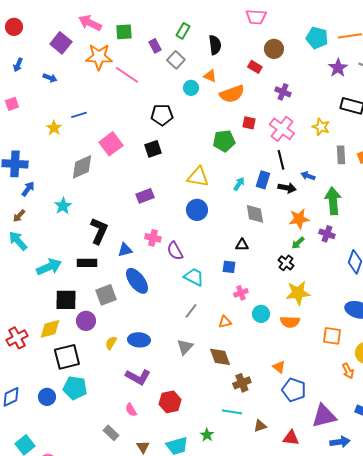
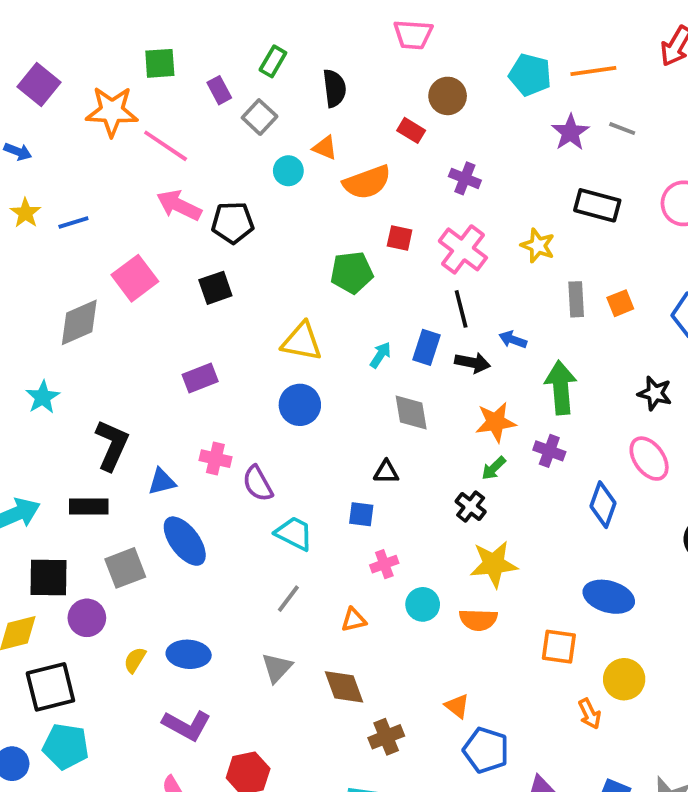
pink arrow: (90, 23) -> (179, 205), moved
yellow star: (54, 128) -> (25, 213), moved

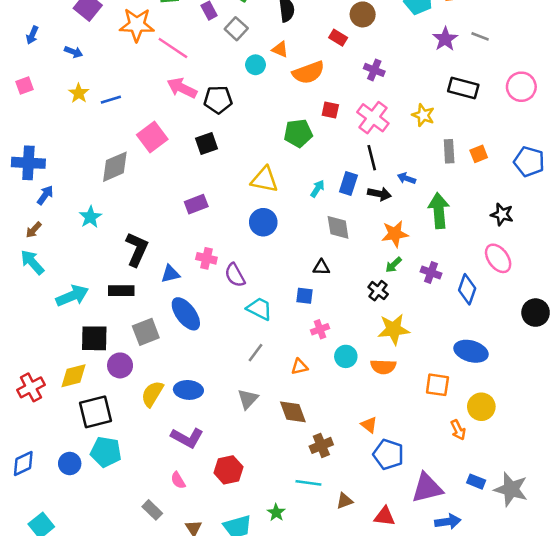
purple cross: (549, 451) -> (431, 273), moved
yellow semicircle: (135, 660) -> (152, 394), size x1.5

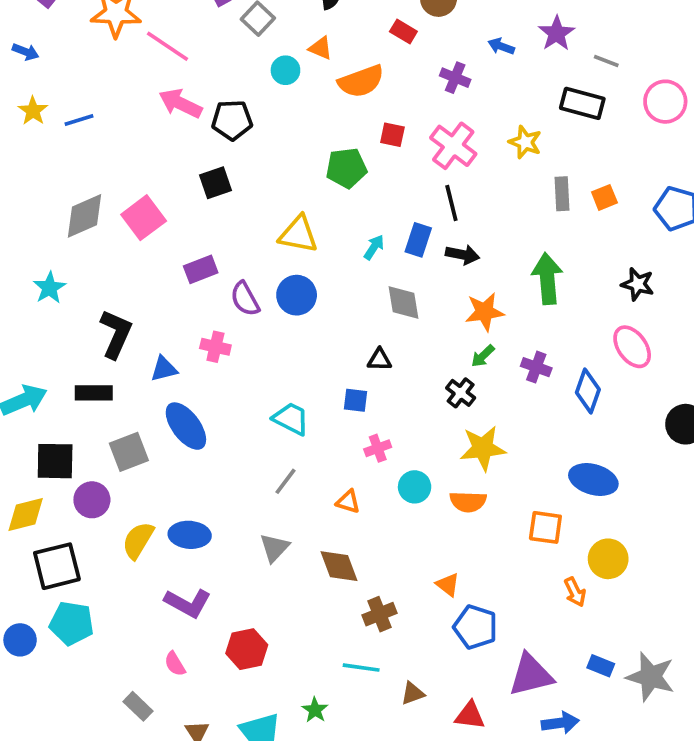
gray line: (480, 36) -> (606, 61), moved
pink square: (152, 137) -> (144, 218), moved
blue arrow: (406, 178) -> (501, 46), moved
purple semicircle: (235, 275) -> (245, 299), moved
orange triangle: (299, 367) -> (348, 502), turned 30

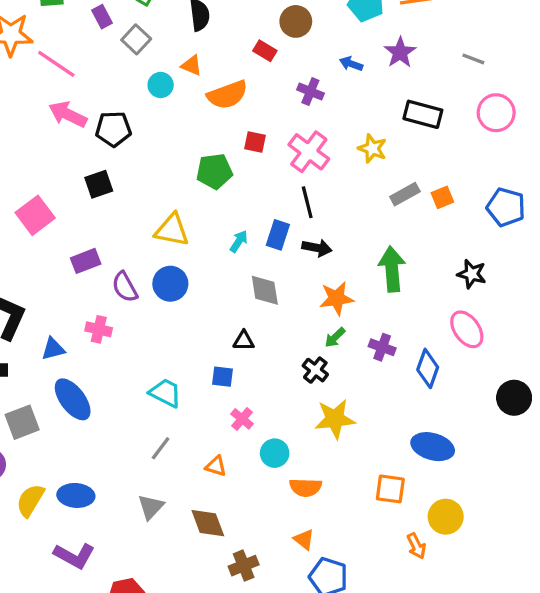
gray line: (606, 61) -> (473, 59), moved
gray rectangle: (562, 194) -> (405, 194), turned 64
pink cross: (378, 448) -> (242, 419), turned -30
orange semicircle: (468, 502) -> (306, 487), moved

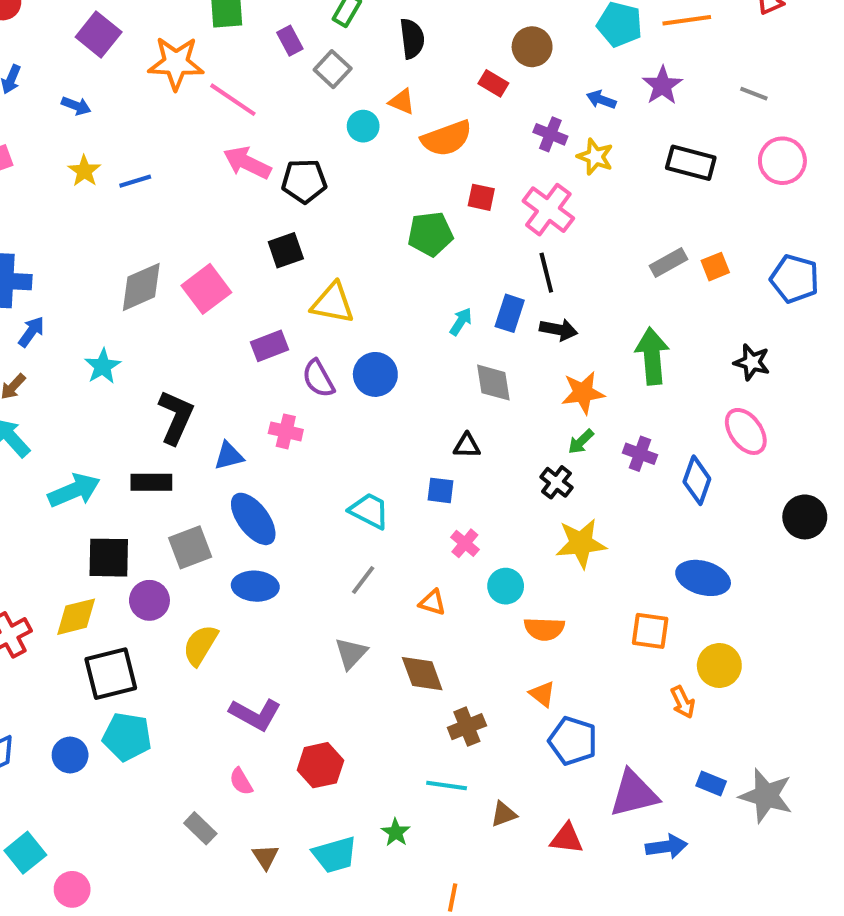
yellow star: (372, 149) -> (595, 157), moved
yellow triangle: (172, 230) -> (333, 303), moved
blue ellipse: (76, 495) -> (255, 586), moved

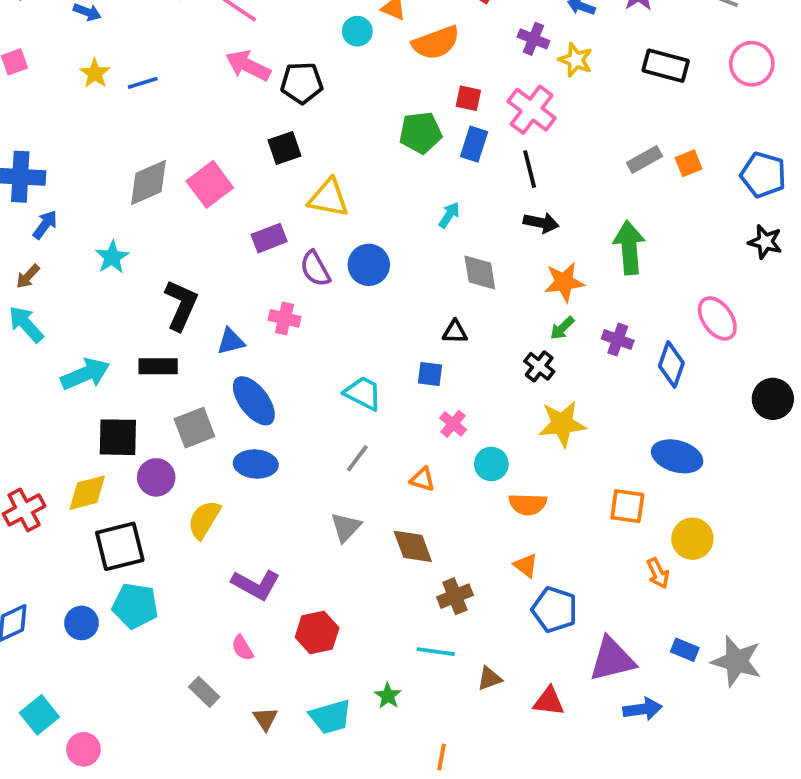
blue rectangle: (510, 313) -> (474, 144), moved
black star: (752, 362) -> (765, 242), moved

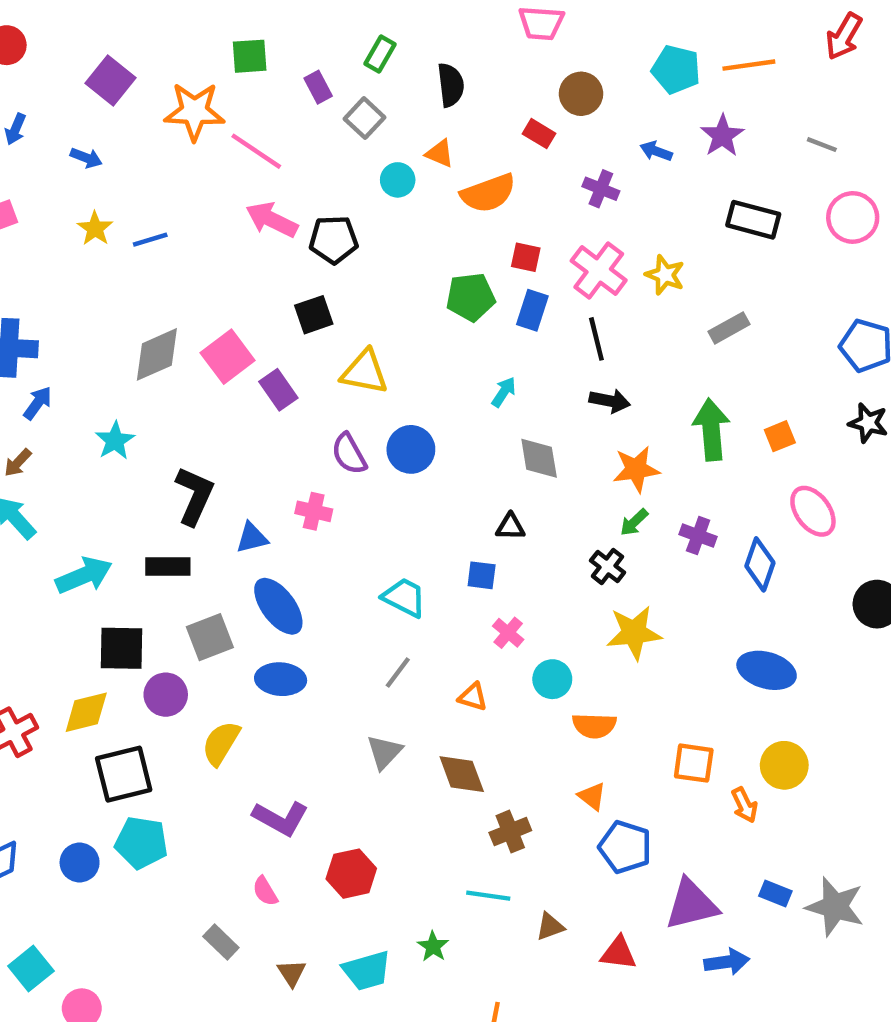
yellow star: (576, 60) -> (665, 275), moved
orange square: (689, 163) -> (780, 436), moved
purple rectangle: (269, 238) -> (278, 390), moved, turned 76
orange square: (627, 506) -> (694, 763), moved

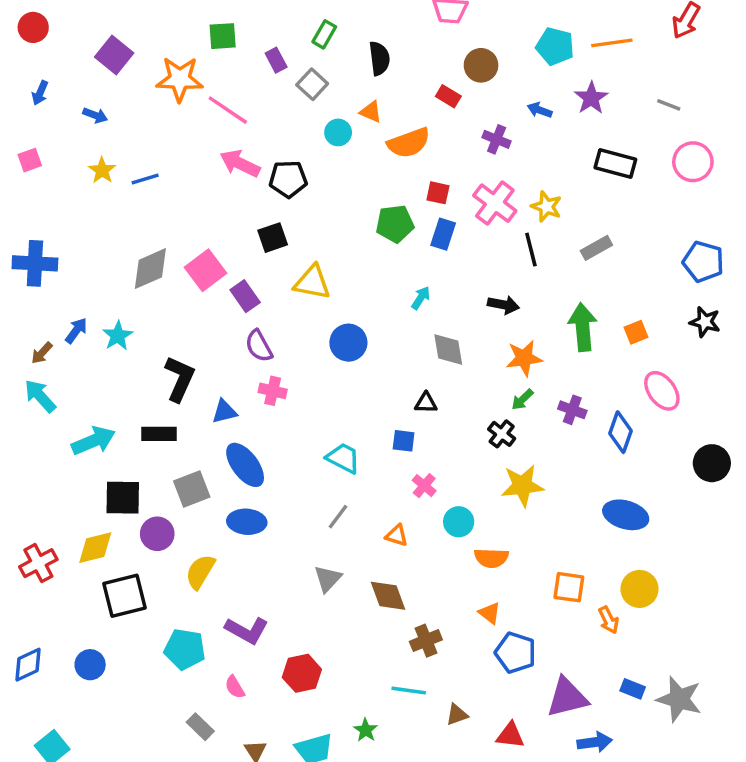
black line: (596, 339) -> (531, 250), moved
blue arrow: (38, 403) -> (76, 331), moved
purple semicircle: (349, 454) -> (259, 346), moved
cyan pentagon: (141, 843) -> (185, 649), moved

